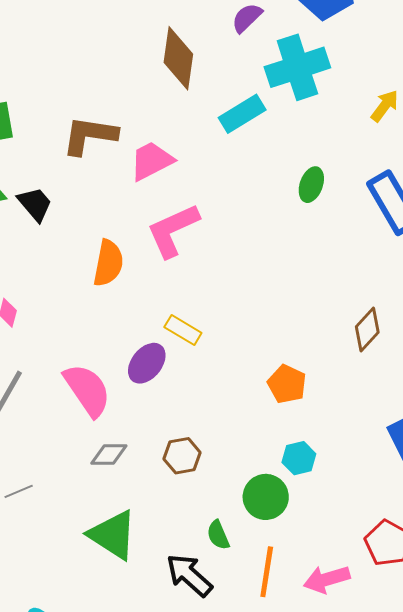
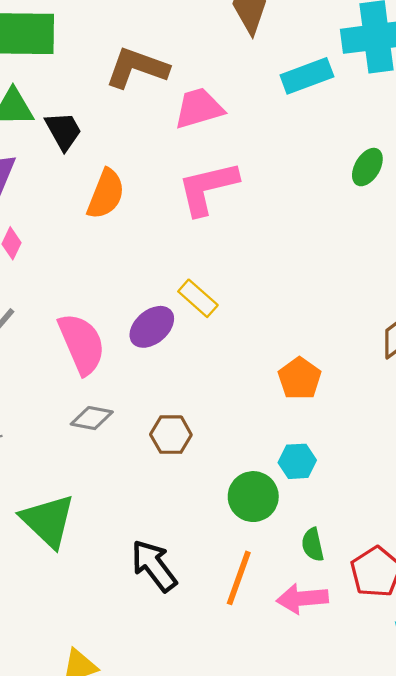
orange semicircle: (108, 263) -> (106, 194), moved
green triangle: (113, 535) -> (48, 521), moved
green semicircle: (218, 535) -> (313, 545), moved

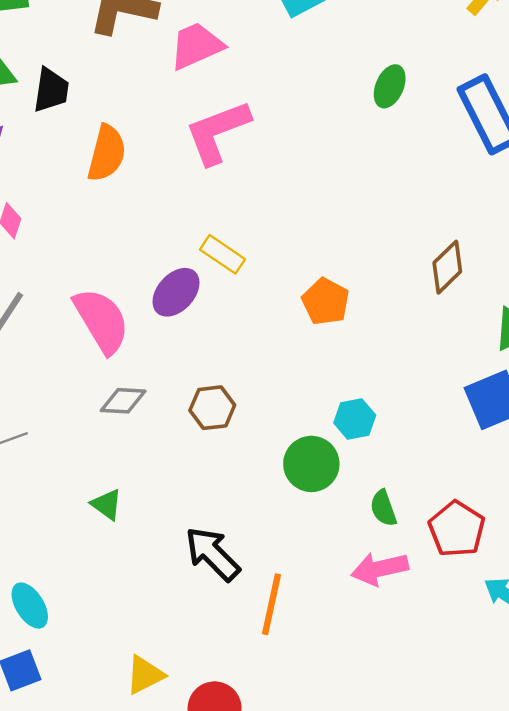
black trapezoid: (63, 131) -> (51, 90), turned 45
orange pentagon: (300, 378) -> (326, 302), moved
green triangle: (48, 521) -> (107, 504), moved, size x0.5
orange line: (239, 578) -> (272, 604), moved

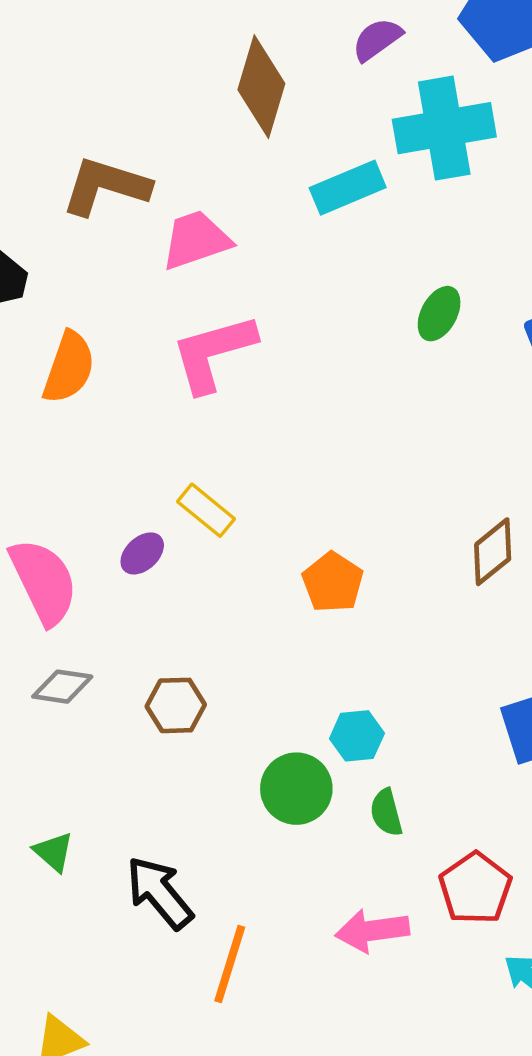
purple ellipse: (176, 292) -> (142, 553), size x0.7
green triangle: (107, 504) -> (54, 852), moved
green semicircle: (383, 508) -> (386, 813), moved

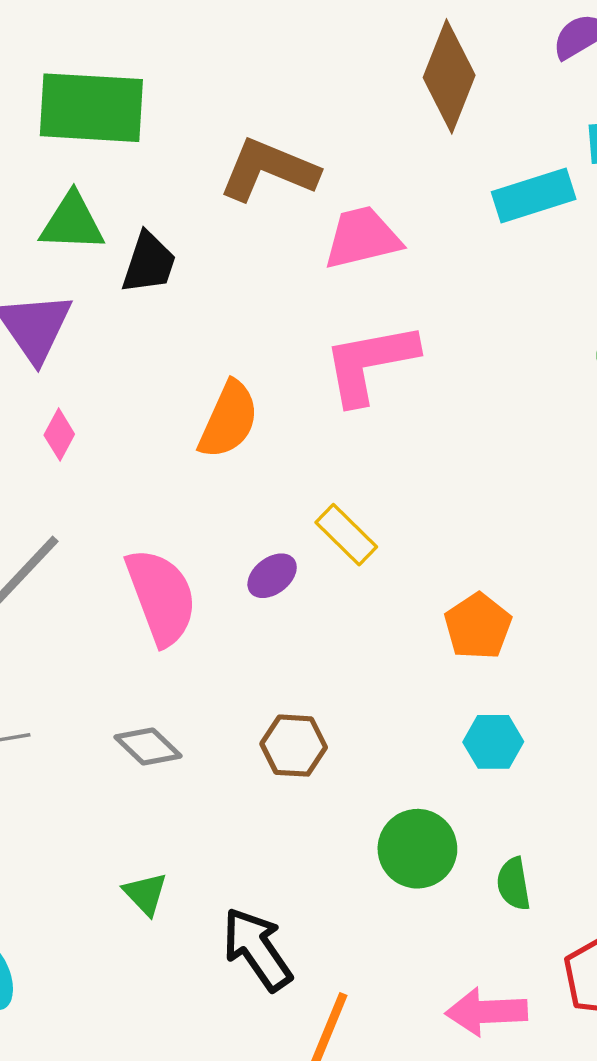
orange semicircle: (69, 367) -> (229, 420), moved
gray diamond: (62, 687) -> (148, 746), moved, turned 30
cyan hexagon: (357, 736) -> (493, 742), moved

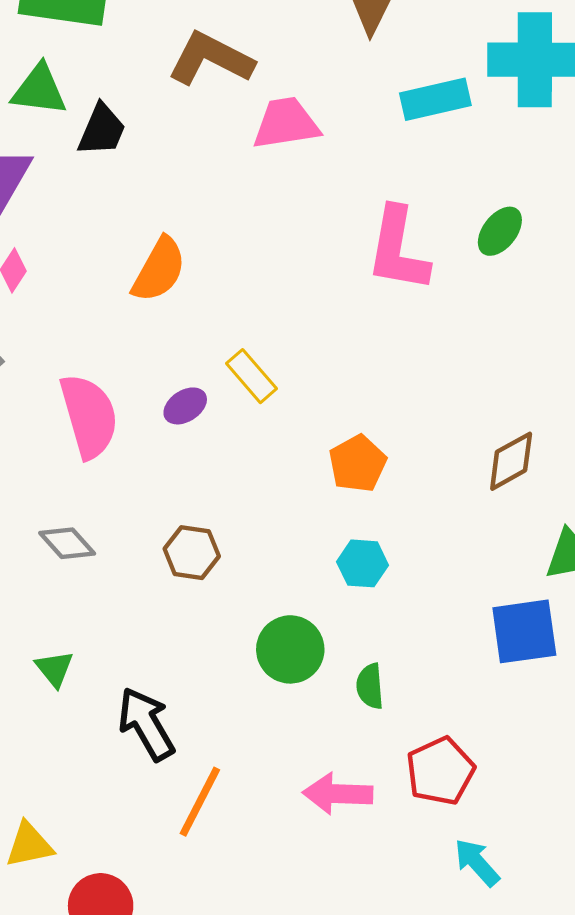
pink L-shape: (370, 363) -> (398, 249), moved, turned -74

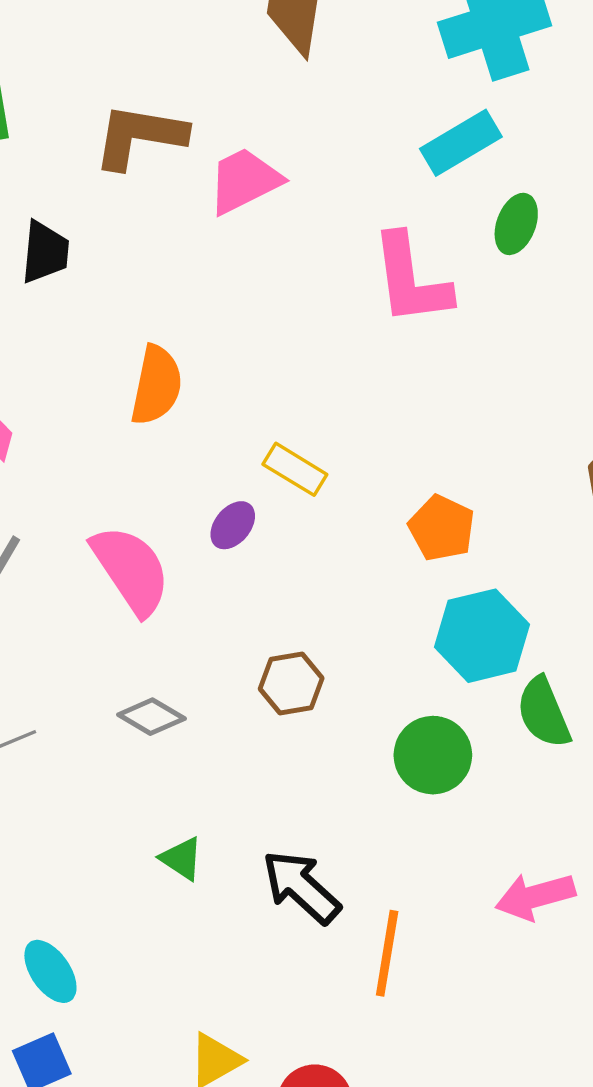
cyan rectangle: (435, 99) -> (461, 143), moved
cyan hexagon: (363, 563) -> (482, 636), size x1.6
green semicircle: (370, 686) -> (544, 713), moved, size x1.4

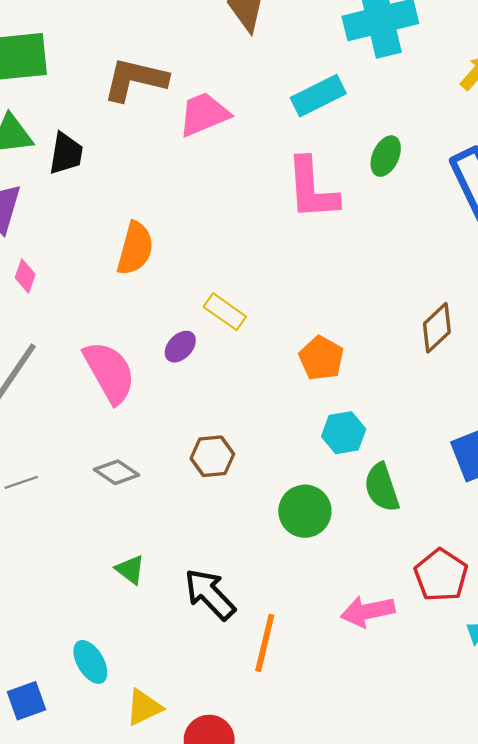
cyan rectangle: (461, 143) -> (318, 96), moved
cyan hexagon: (482, 636) -> (344, 433), size x0.7
cyan ellipse: (50, 971) -> (90, 662), moved

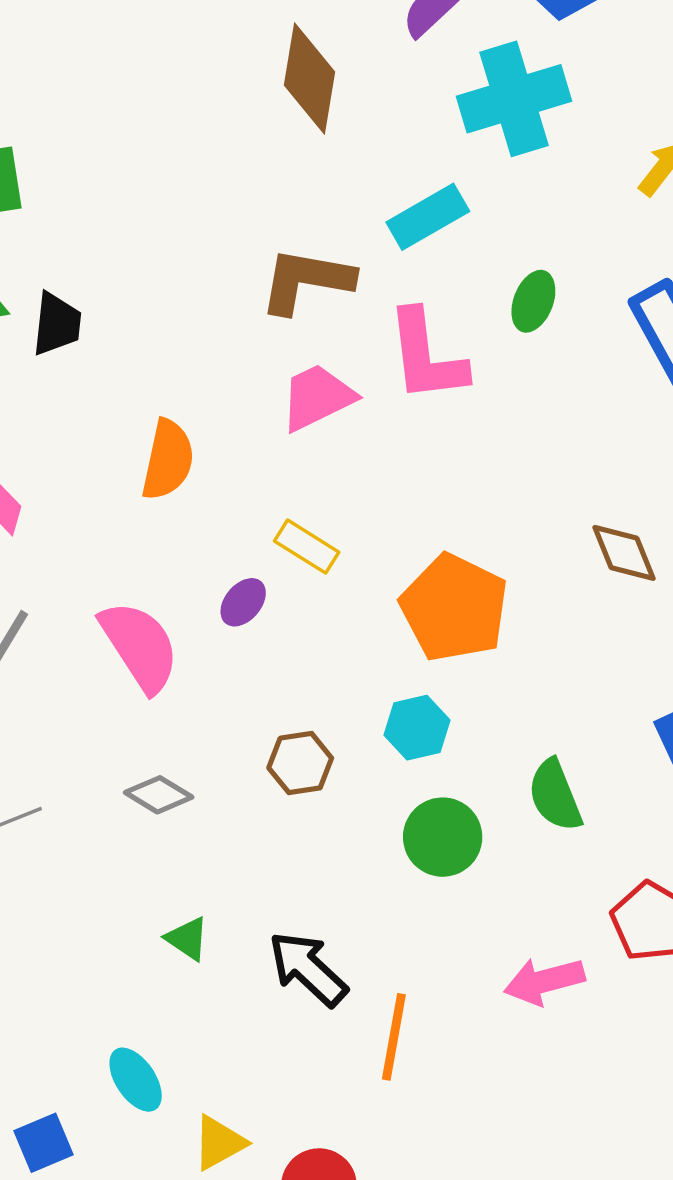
brown L-shape: (135, 79) -> (306, 281), moved
pink trapezoid: (204, 114) -> (317, 397), moved
brown diamond: (437, 328) -> (624, 553), turned -66
orange pentagon: (321, 358) -> (454, 608), size x1.6
cyan hexagon: (344, 433) -> (417, 728), moved

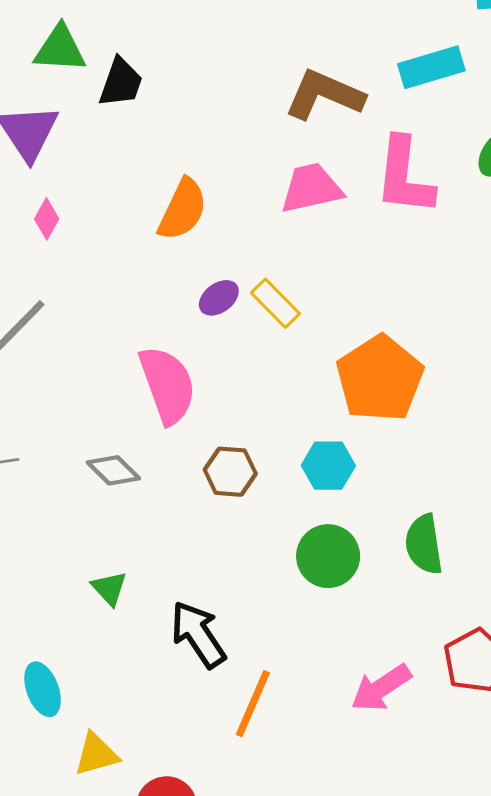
purple ellipse: (243, 602) -> (219, 298), moved
pink semicircle: (140, 646) -> (167, 385), moved
pink arrow: (544, 981) -> (381, 688), turned -32

